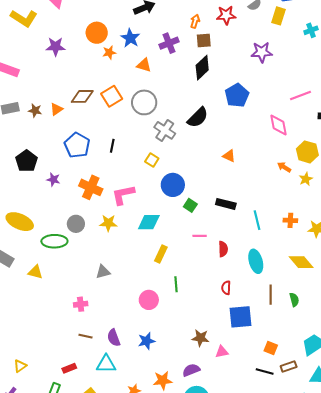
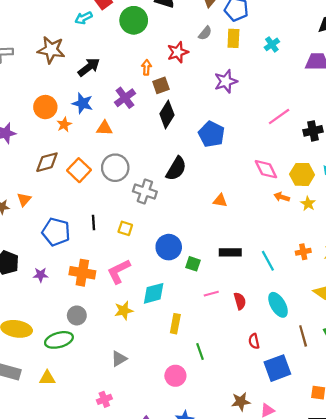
brown diamond: (82, 96) -> (47, 162), moved
pink diamond: (279, 125) -> (266, 169), moved
yellow square: (152, 160) -> (125, 228), moved
yellow star: (108, 223) -> (124, 310), moved

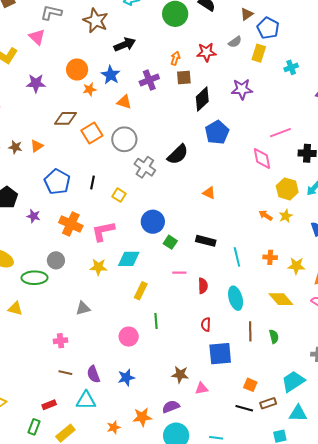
black diamond: (167, 114) -> (202, 99), moved
pink diamond: (266, 169) -> (262, 158), moved
orange arrow: (282, 197) -> (266, 215), moved

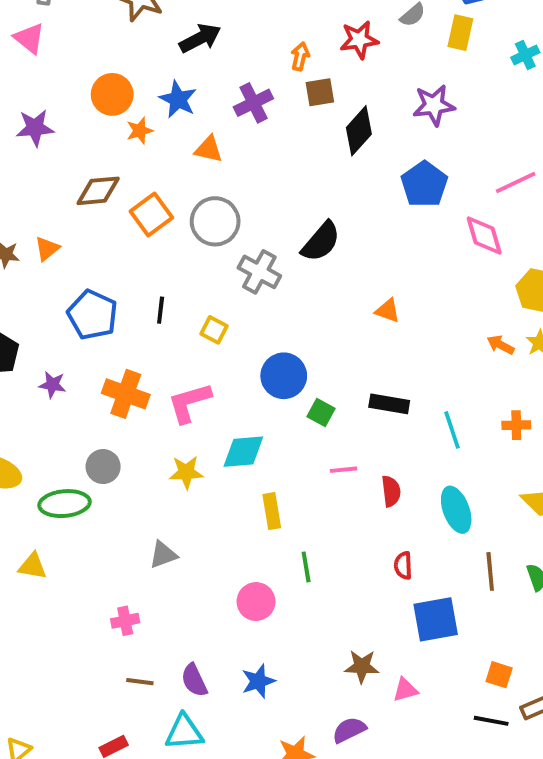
blue pentagon: (217, 132) -> (424, 184), moved
yellow rectangle: (141, 291) -> (272, 511), turned -30

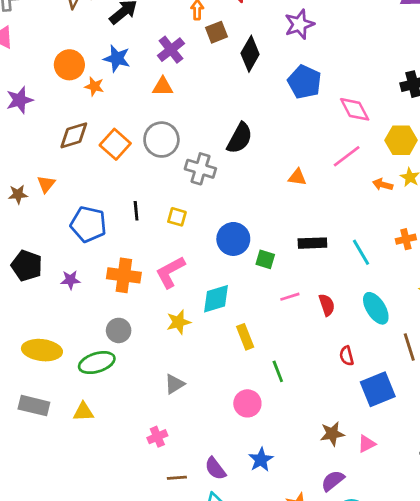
orange star: (140, 131) -> (94, 86), turned -30
orange triangle: (209, 149) -> (163, 87), moved
pink line: (516, 183) -> (347, 156), moved

